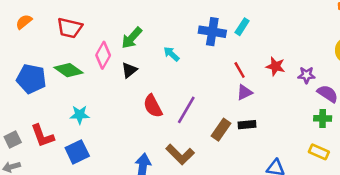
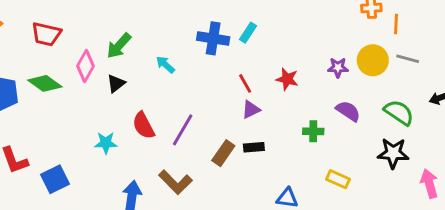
purple star: (306, 75) -> (338, 67), moved
cyan star: (80, 115) -> (106, 143), moved
green cross: (323, 118) -> (313, 131), moved

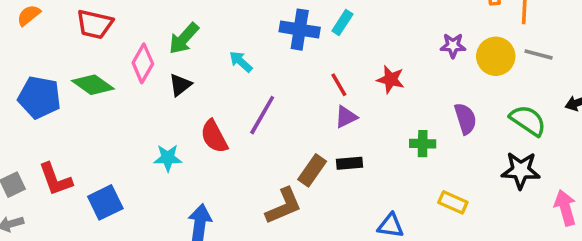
purple star: (338, 67) -> (453, 46), moved
purple semicircle: (348, 111) -> (465, 119), turned 40
purple line: (183, 130) -> (262, 115), moved
brown L-shape: (175, 182) -> (284, 206), moved, turned -68

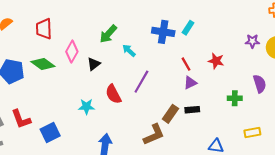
red trapezoid: (95, 24) -> (44, 29), turned 75
green arrow: (184, 38) -> (108, 34), moved
yellow rectangle: (453, 202) -> (252, 133), turned -35

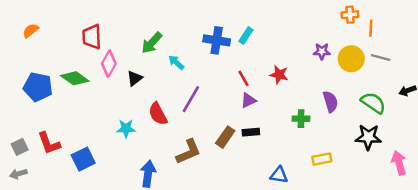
red trapezoid: (44, 29) -> (92, 37), moved
brown L-shape: (154, 135) -> (188, 152), moved

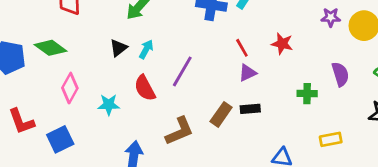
cyan arrow: (176, 62) -> (146, 49), moved, turned 77
pink diamond: (109, 64) -> (70, 88), moved

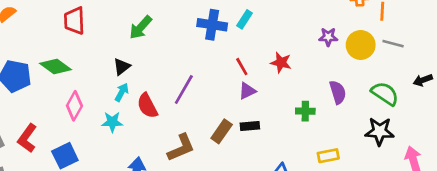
cyan arrow: (146, 49) -> (122, 92), moved
red L-shape: (21, 121) -> (27, 138), turned 56

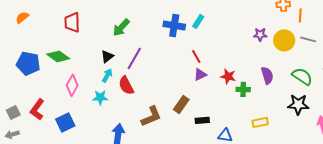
red star: (281, 63) -> (228, 76), moved
purple line: (184, 90) -> (134, 58), moved
black rectangle: (250, 126) -> (202, 120), moved

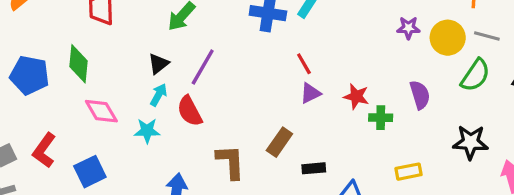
green diamond: (58, 56) -> (79, 64), turned 60
green semicircle: (302, 76) -> (475, 75), moved, turned 90
pink diamond: (72, 85) -> (101, 111), turned -60
brown L-shape: (151, 116) -> (230, 162), turned -70

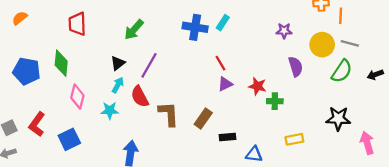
purple star: (408, 28) -> (284, 31), moved
purple semicircle: (420, 95) -> (296, 67), moved
pink diamond: (101, 111) -> (77, 97), turned 45
brown L-shape: (230, 162) -> (169, 114), moved

